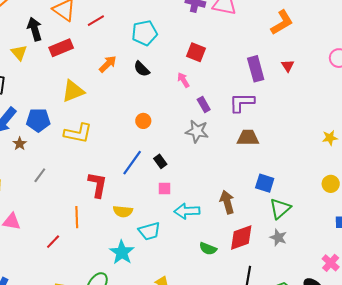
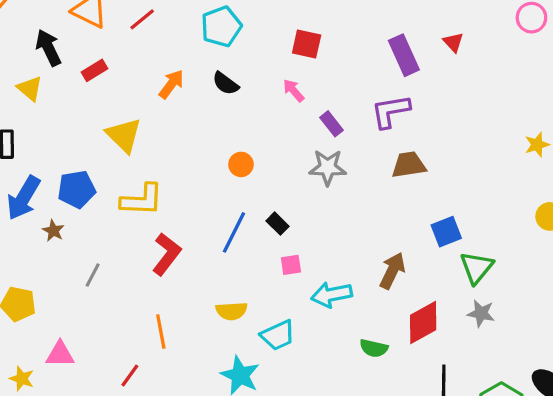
red rectangle: (61, 48) -> (94, 70), size x0.7
yellow triangle: (73, 91) -> (124, 135), turned -45
blue square: (265, 183) -> (446, 232), turned -30
red L-shape: (98, 185) -> (167, 254), moved, turned 36
brown arrow: (227, 202) -> (392, 271), turned 50

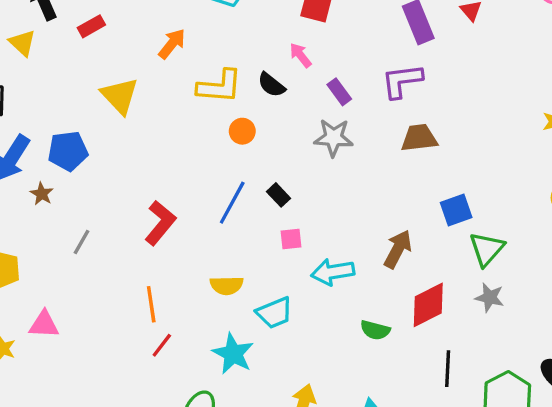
black semicircle: (226, 83) -> (271, 85), moved
yellow L-shape: (142, 200) -> (220, 86), moved
red line: (130, 376) -> (162, 345), moved

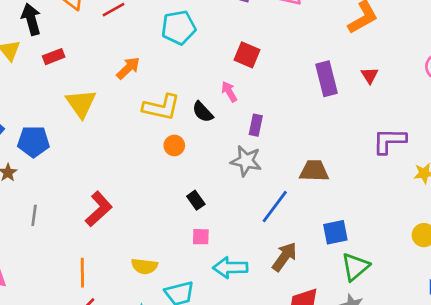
red rectangle: (91, 26) -> (54, 57), moved
purple L-shape: (402, 81) -> (389, 141), moved
purple rectangle: (339, 92) -> (256, 125), turned 40
blue line: (232, 203) -> (275, 207), moved
gray line: (82, 242) -> (34, 215), turned -30

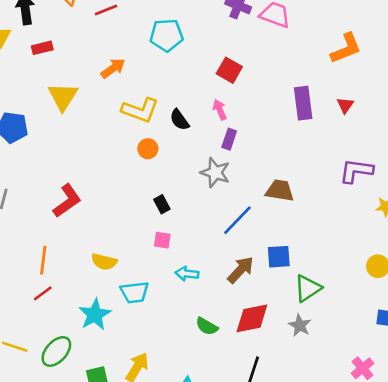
pink arrow: (229, 92) -> (220, 110), moved
blue square: (335, 232) -> (279, 257), moved
cyan arrow: (230, 268) -> (187, 274), size x0.7

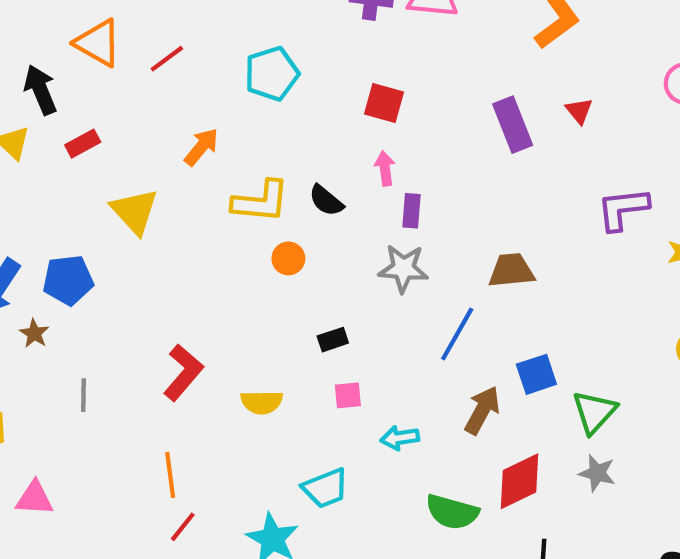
pink arrow: (220, 110) -> (385, 168), turned 30
black rectangle: (162, 204) -> (333, 340), turned -66
yellow semicircle: (104, 262) -> (262, 402), moved
green semicircle: (207, 326) -> (452, 512), size x1.4

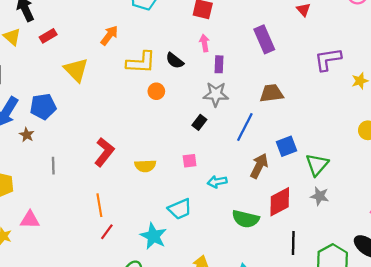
purple rectangle: (513, 125) -> (264, 39), moved
black rectangle: (333, 340) -> (199, 122), moved, turned -32

